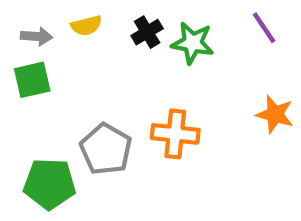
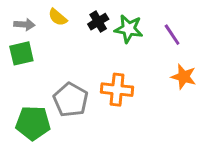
yellow semicircle: (86, 26) -> (58, 17), turned 54
purple line: (264, 28) -> (172, 35), moved

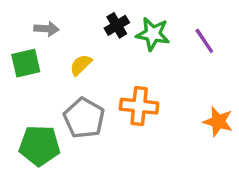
yellow semicircle: (58, 17) -> (81, 65), moved, turned 96
gray arrow: (24, 25) -> (46, 29), moved
orange star: (184, 77) -> (218, 122), moved

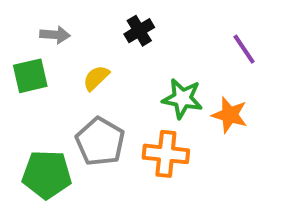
green star: (153, 34) -> (182, 98), moved
orange cross: (139, 106) -> (166, 154), moved
orange star: (218, 122) -> (230, 115), moved

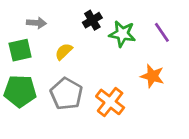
green star: (182, 98) -> (122, 34), moved
orange cross: (166, 154) -> (110, 102), turned 32
green pentagon: (47, 175) -> (20, 91), moved

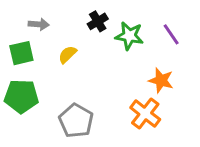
gray pentagon: (66, 94) -> (76, 121), moved
orange cross: (110, 102) -> (145, 114), moved

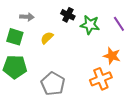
black cross: (98, 21) -> (68, 15), turned -32
green square: (21, 53) -> (15, 37), turned 30
orange cross: (145, 114) -> (101, 79), turned 30

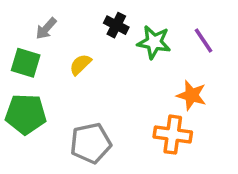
gray arrow: (27, 17) -> (46, 29), turned 128
orange cross: (101, 79) -> (173, 135), turned 30
gray pentagon: (53, 84) -> (91, 143), turned 30

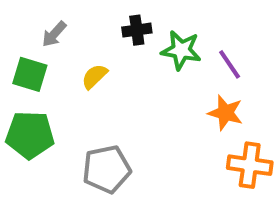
black cross: (116, 25) -> (137, 30), turned -35
purple line: (204, 41) -> (230, 64), moved
orange cross: (173, 135) -> (250, 165), moved

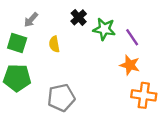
black cross: (137, 30) -> (79, 17), turned -35
yellow semicircle: (94, 76) -> (54, 44), turned -56

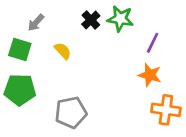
green star: (104, 29) -> (120, 19), moved
purple line: (132, 37) -> (153, 43), turned 60
yellow semicircle: (54, 44) -> (63, 51), turned 147

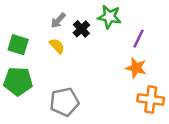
black cross: (91, 20) -> (81, 29), moved
gray arrow: (36, 23) -> (58, 20), moved

